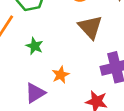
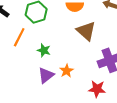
purple triangle: (35, 93) -> (46, 75), moved

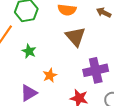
purple triangle: (46, 75) -> (29, 93), moved

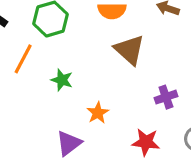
purple cross: (96, 70) -> (166, 97), size x0.6

